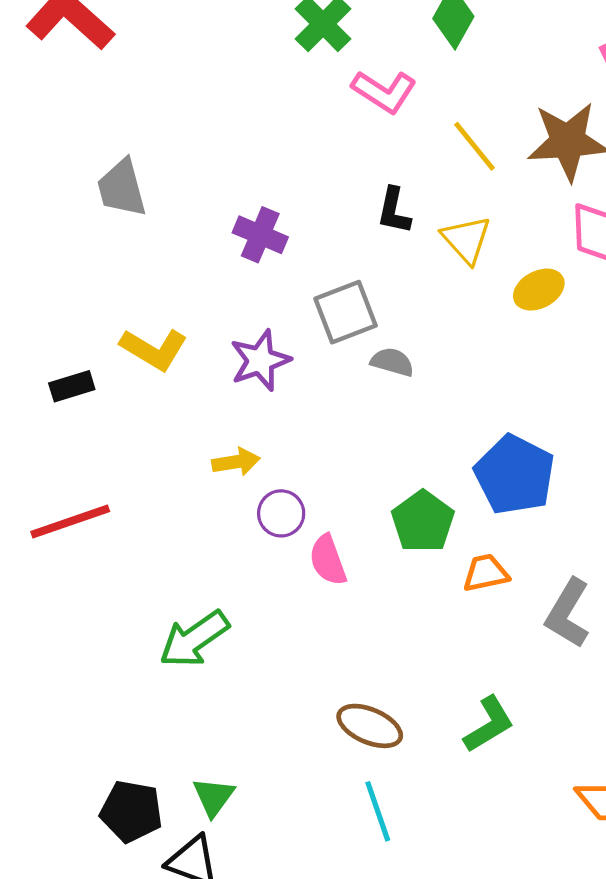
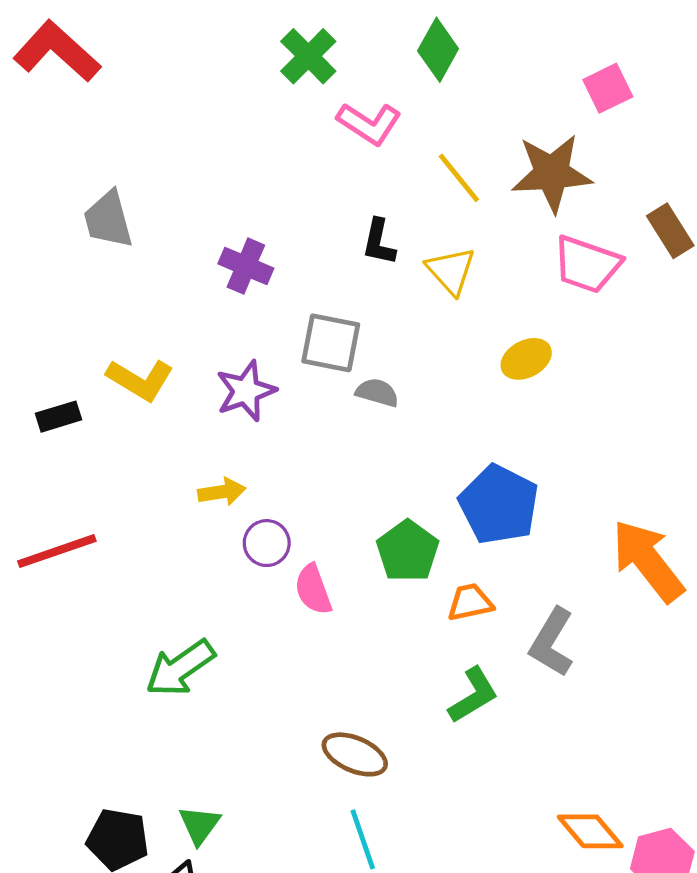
yellow ellipse: (539, 290) -> (526, 359), moved
gray square: (346, 312) -> (331, 343), turned 32
green L-shape: (489, 724) -> (473, 695), moved

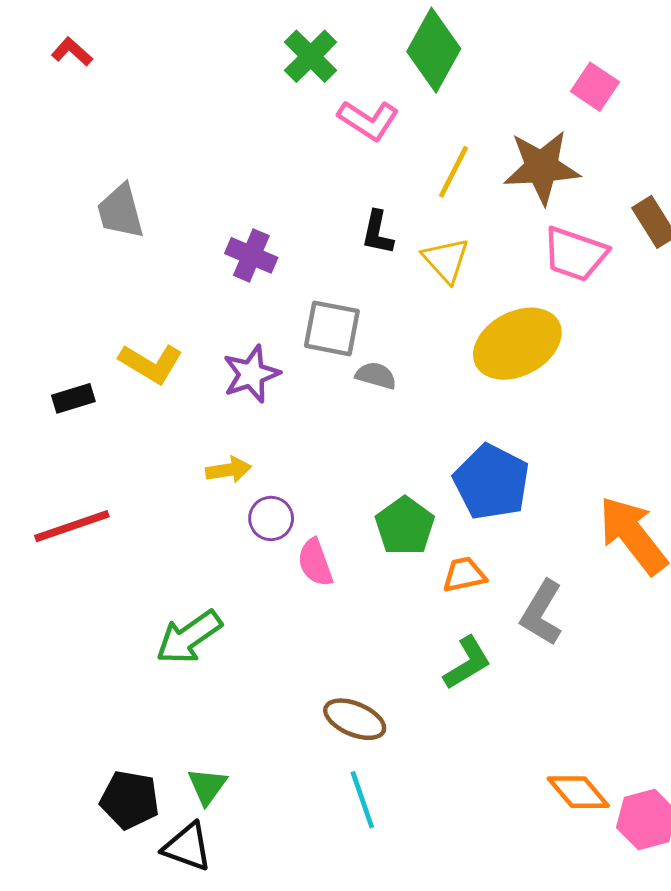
green diamond: (438, 50) -> (434, 50), size x1.4
red L-shape: (57, 51) -> (72, 52), size x0.5
pink square: (608, 88) -> (595, 87), turned -30
yellow line: (459, 178) -> (454, 172), turned 66
yellow ellipse: (526, 359) -> (517, 344), size x1.8

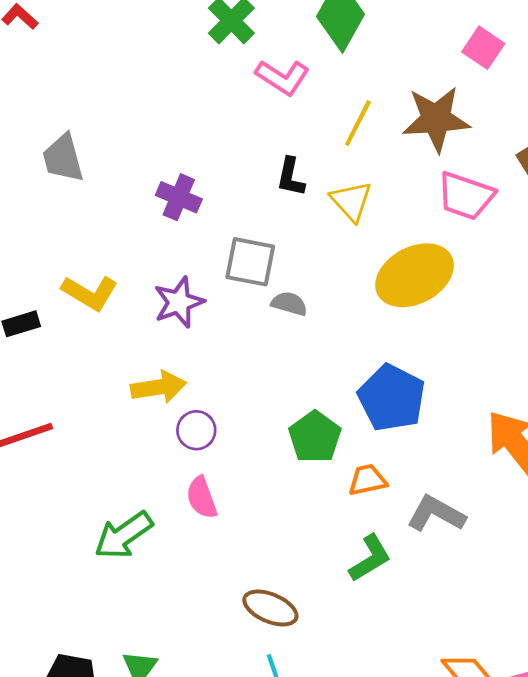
yellow arrow: (228, 470) -> (159, 387), size x1.4
pink semicircle: (315, 563) -> (202, 498), moved
gray L-shape: (542, 613) -> (436, 514), turned 88

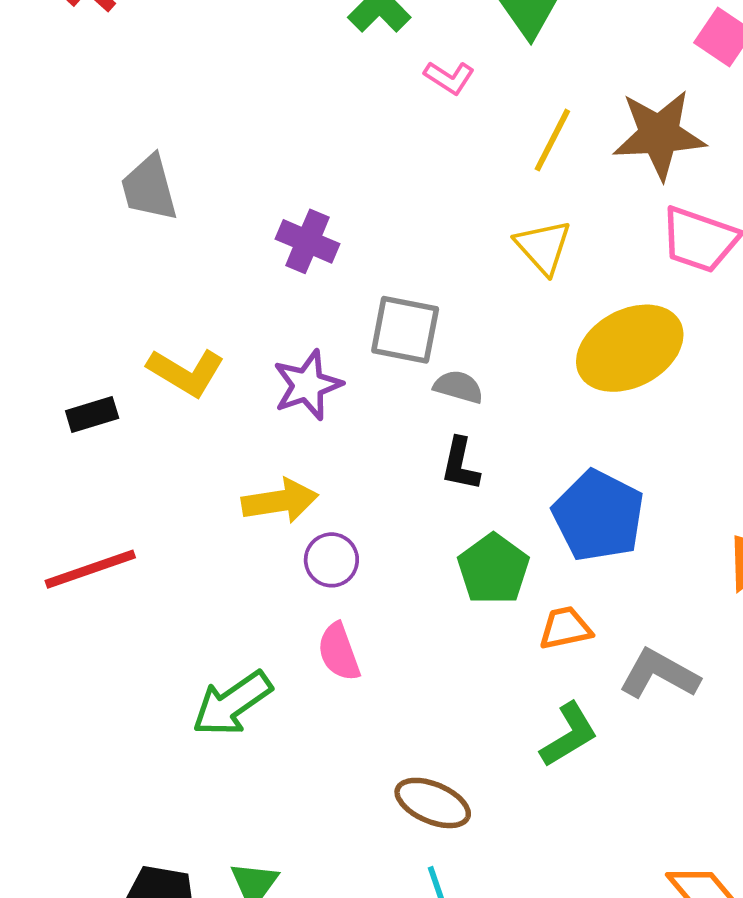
pink L-shape: (283, 77) -> (449, 77), size x0.7
black L-shape: (291, 177) -> (460, 464), moved

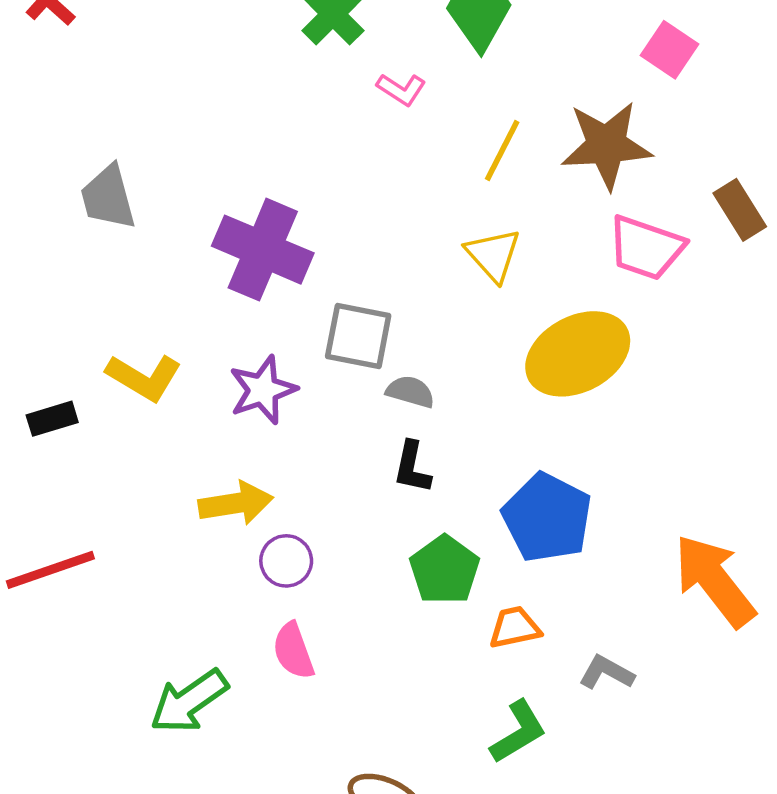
purple cross: (307, 241) -> (263, 250), size x1.6
gray L-shape: (659, 674) -> (607, 672), size x0.7

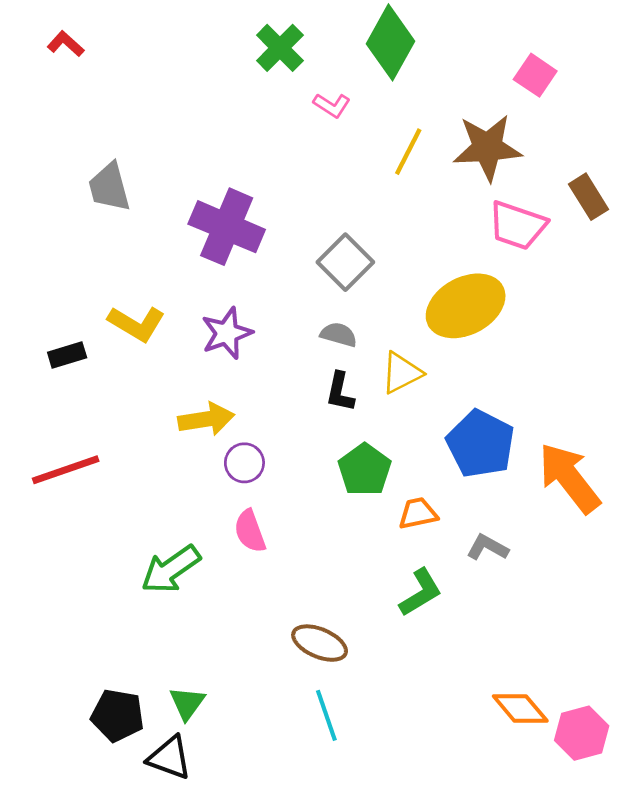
yellow triangle: (493, 255) -> (401, 373), moved, turned 45
gray square: (358, 336) -> (345, 262), moved, turned 34
blue pentagon: (547, 518) -> (481, 444), moved

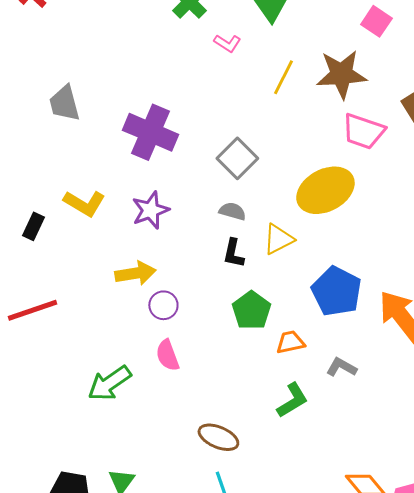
black rectangle: (67, 355) -> (33, 226), turned -48

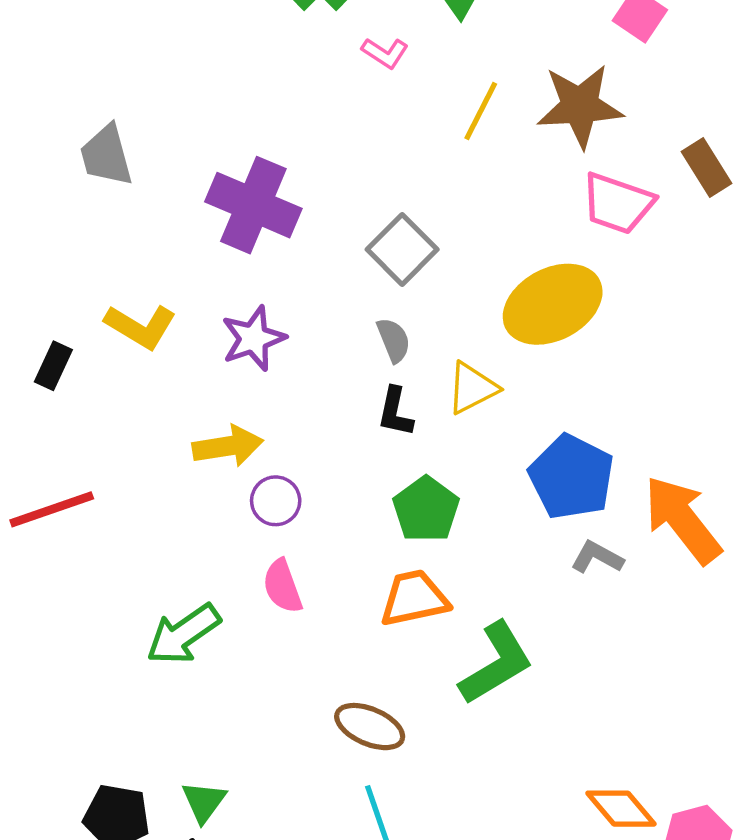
gray semicircle: (232, 211) -> (394, 340), turned 52
orange trapezoid: (290, 342) -> (414, 598), moved, size x1.4
gray L-shape: (341, 367) -> (597, 557), moved
green L-shape: (292, 400) -> (496, 663), size x1.4

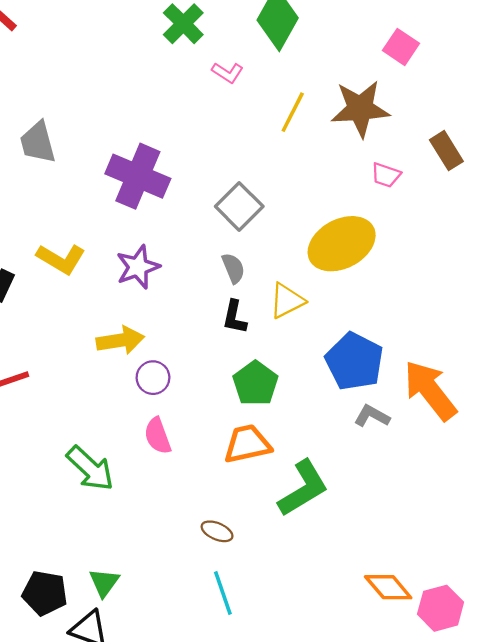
pink trapezoid: (618, 203) -> (386, 175), size x0.6
green arrow: (183, 634) -> (90, 468), turned -102
brown ellipse: (370, 727) -> (217, 531), size x0.7

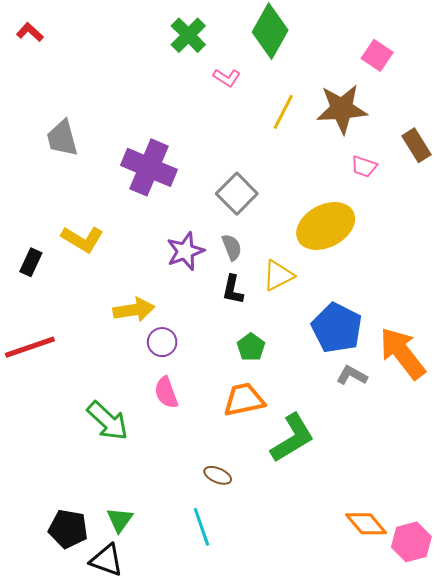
purple star: (138, 267) -> (185, 251), moved
green pentagon: (255, 383) -> (251, 347), size x0.7
cyan line: (223, 593) -> (201, 527), moved

